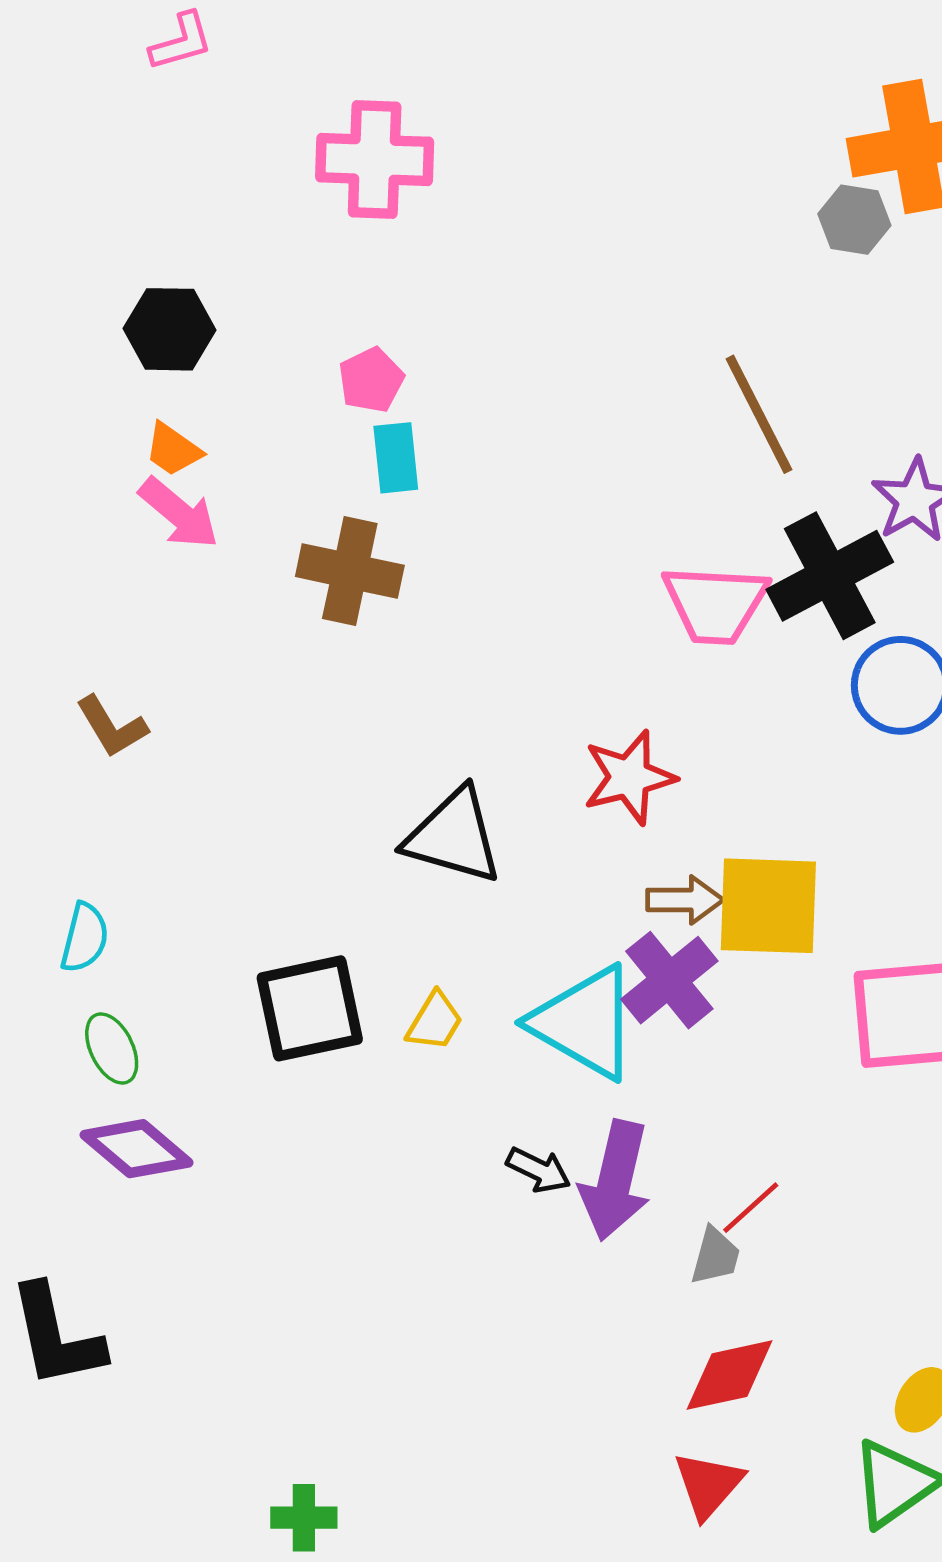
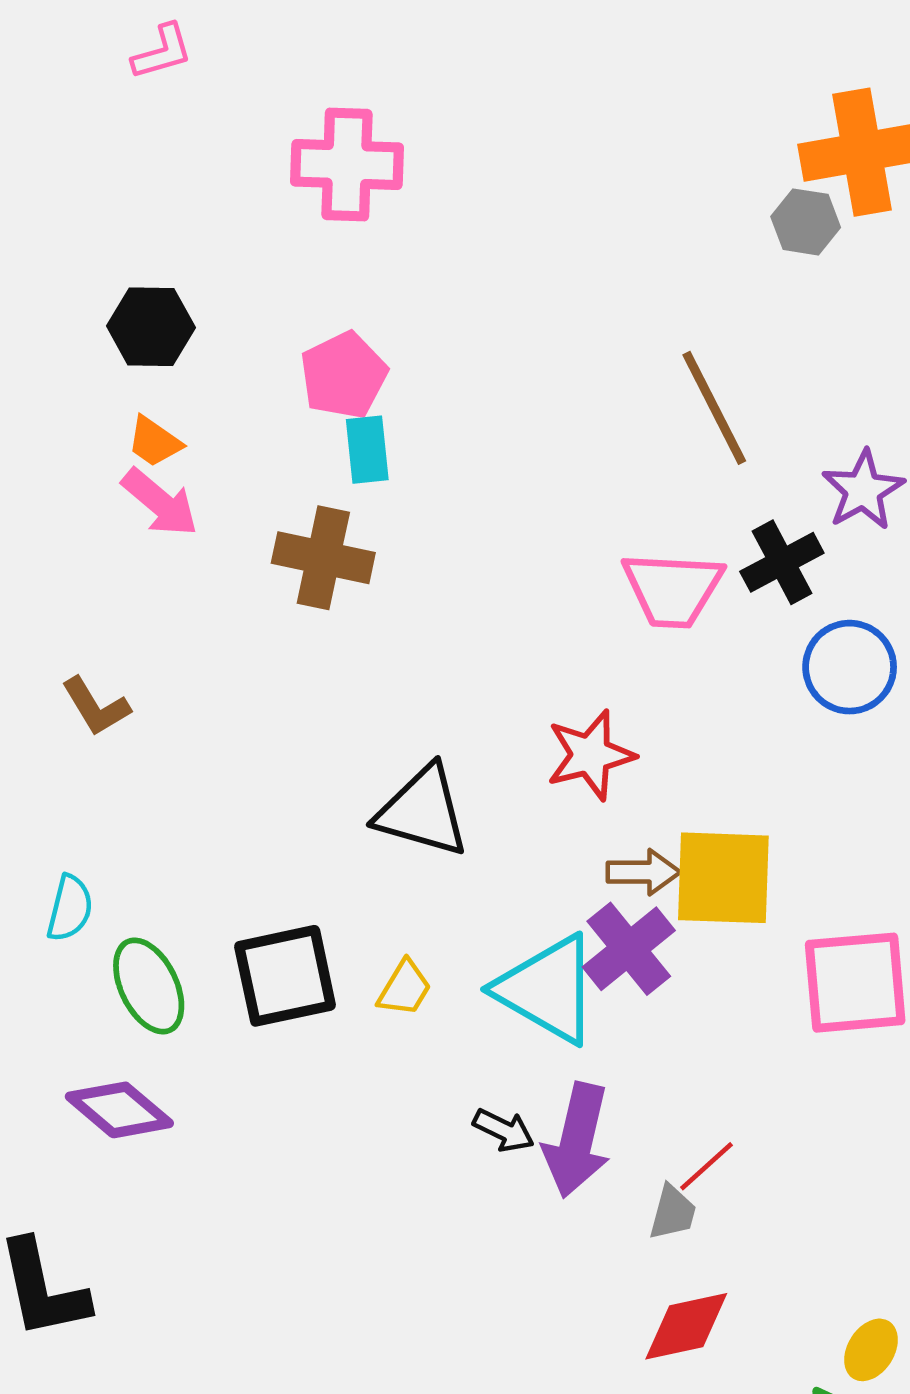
pink pentagon: (371, 380) -> (344, 375), size x1.4
black cross: (830, 576) -> (782, 562), size x0.7
green ellipse: (112, 1048) -> (149, 986), moved, size x1.4

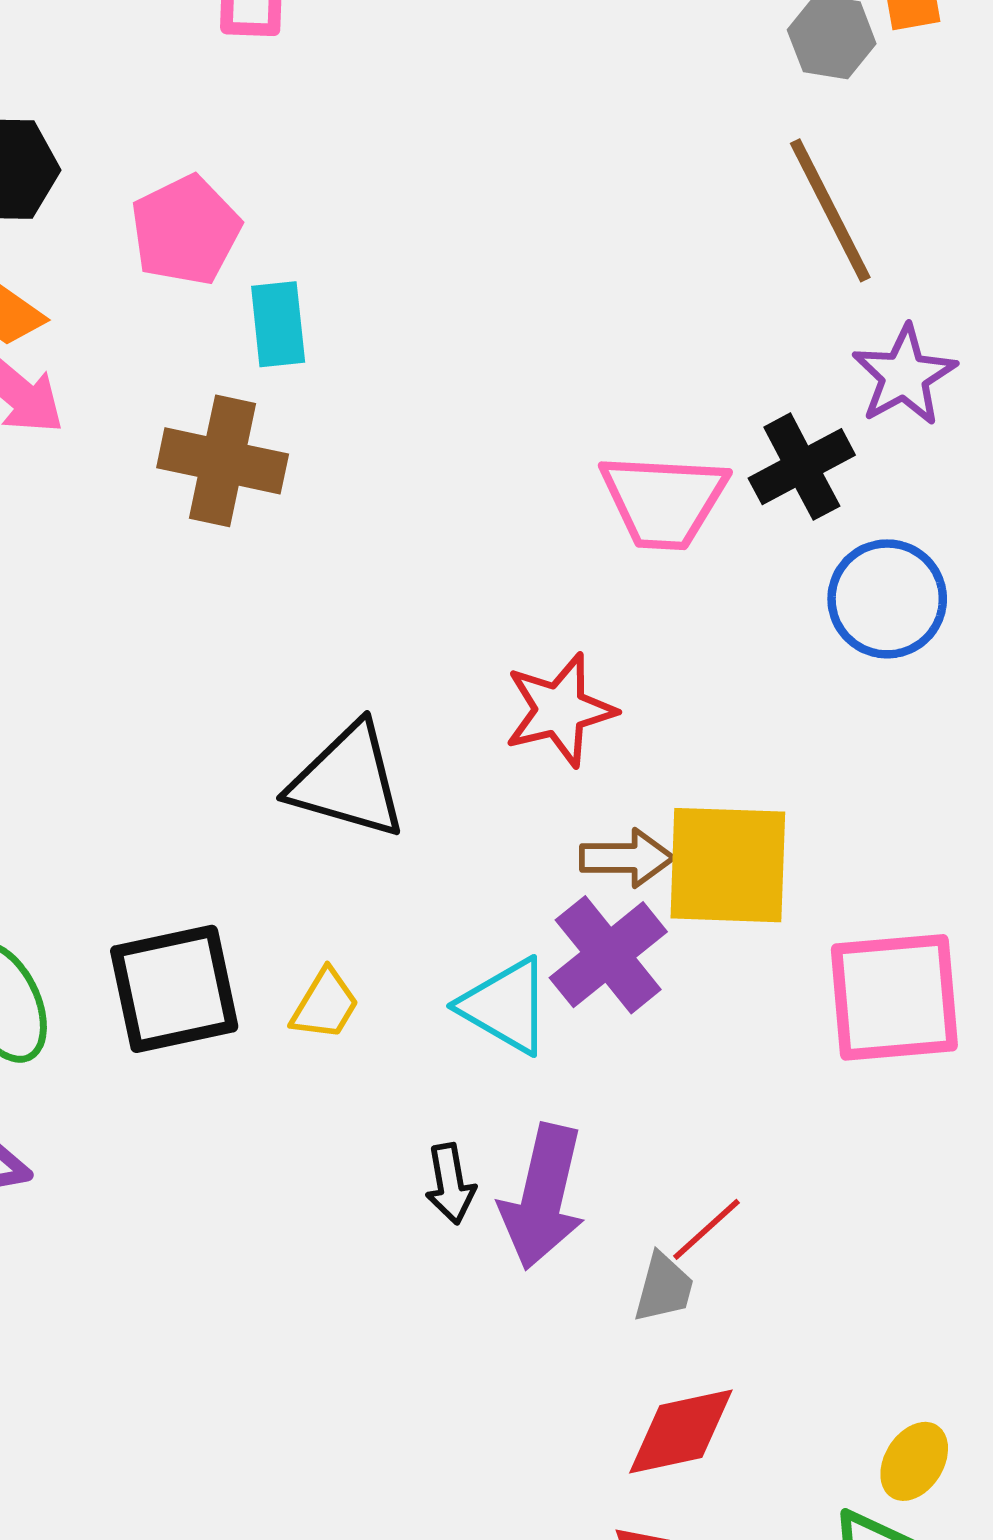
pink pentagon: (344, 375) -> (186, 230), moved
brown line: (714, 408) -> (830, 210), moved
cyan triangle: (548, 989) -> (506, 1006), size x0.7
black arrow: (504, 1130) -> (450, 1184), turned 54

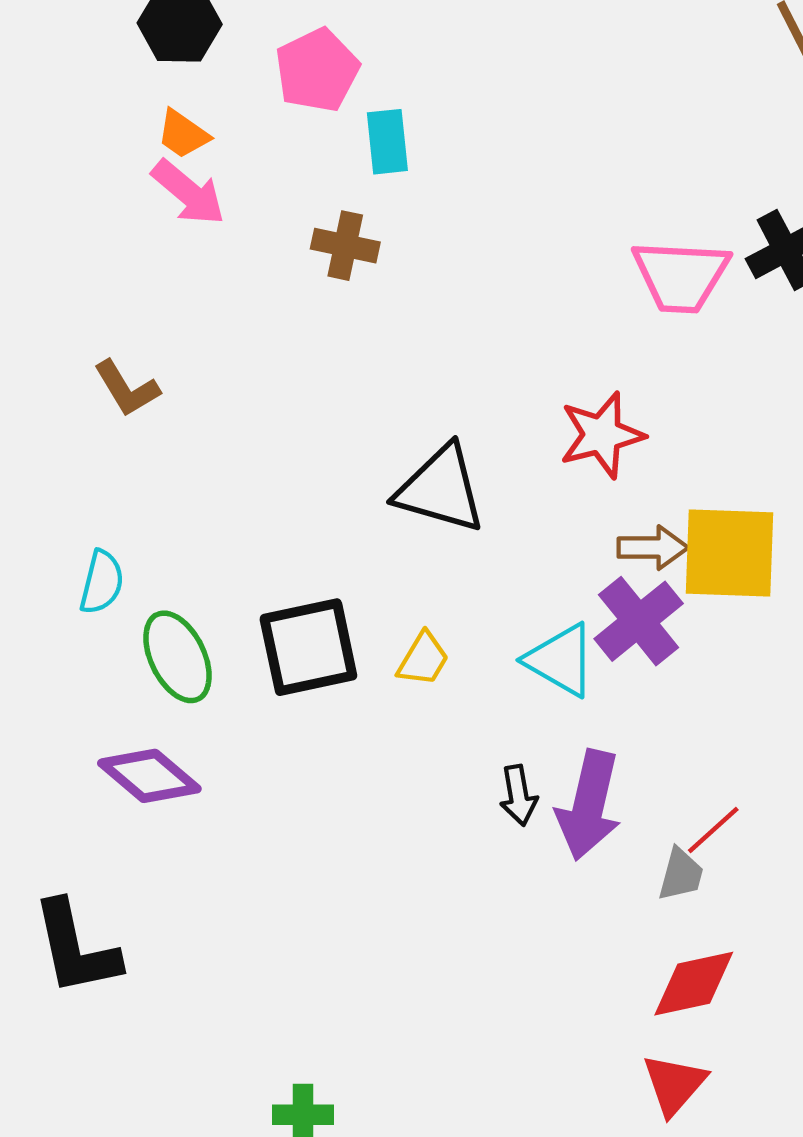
brown cross: (223, 461) -> (345, 246), size x0.7

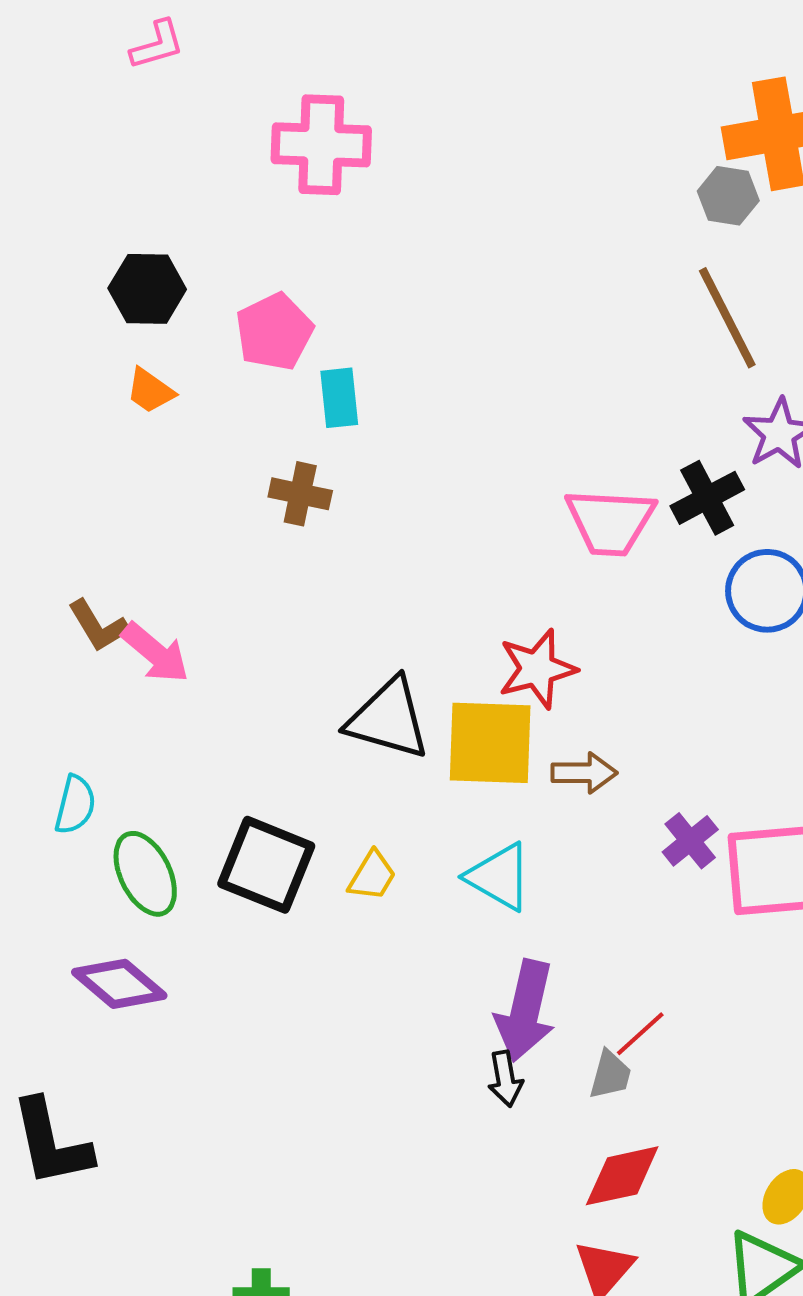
pink arrow: (188, 193) -> (155, 653), moved
yellow square: (729, 553) -> (490, 743), moved
purple cross: (639, 621) -> (690, 841), moved, size x0.7
black square: (308, 647) -> (266, 865), turned 34
black arrow: (518, 795) -> (505, 1079), moved

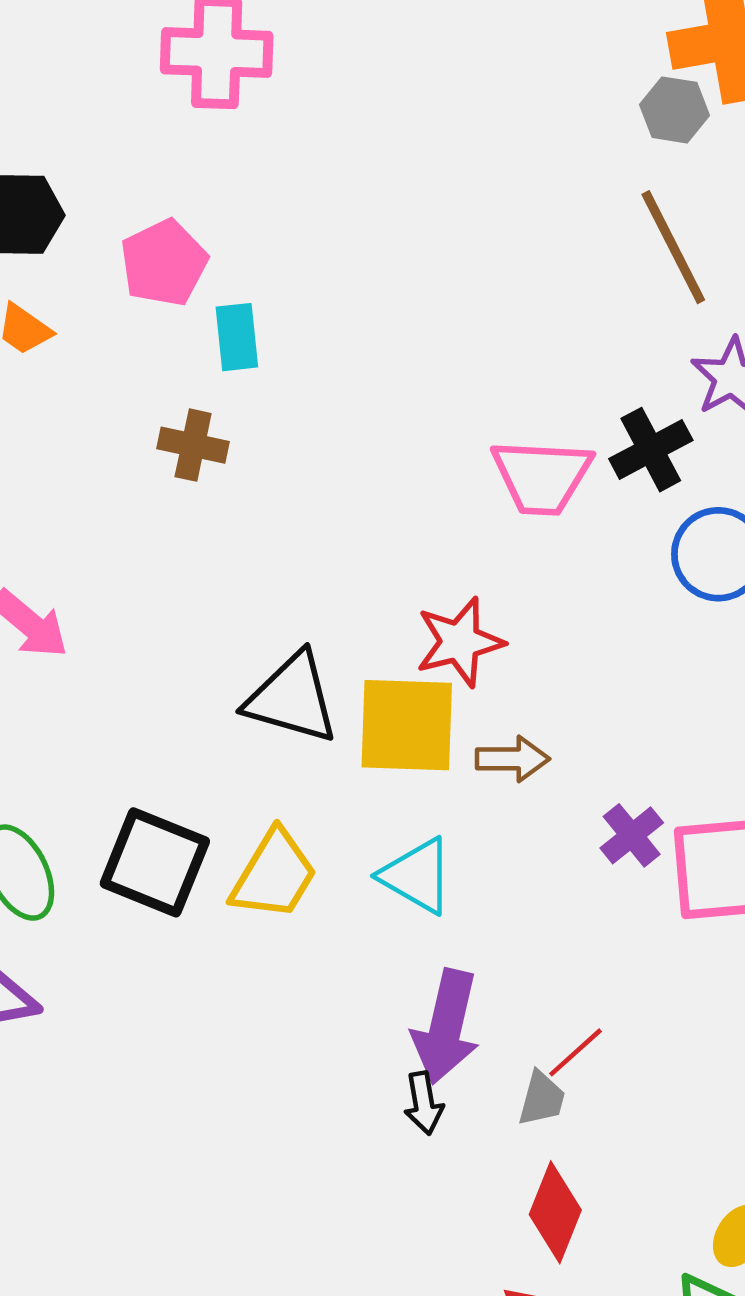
yellow trapezoid: (372, 876) -> (274, 875), size x1.6
red diamond: (622, 1176) -> (555, 1212), turned -56

